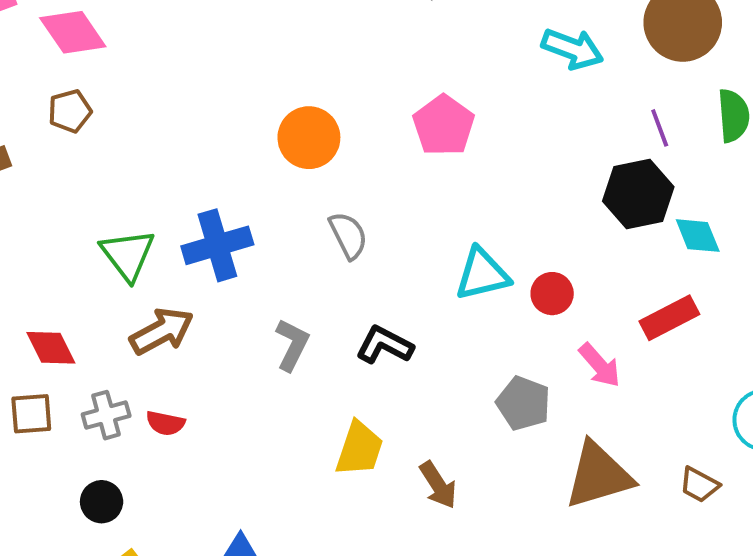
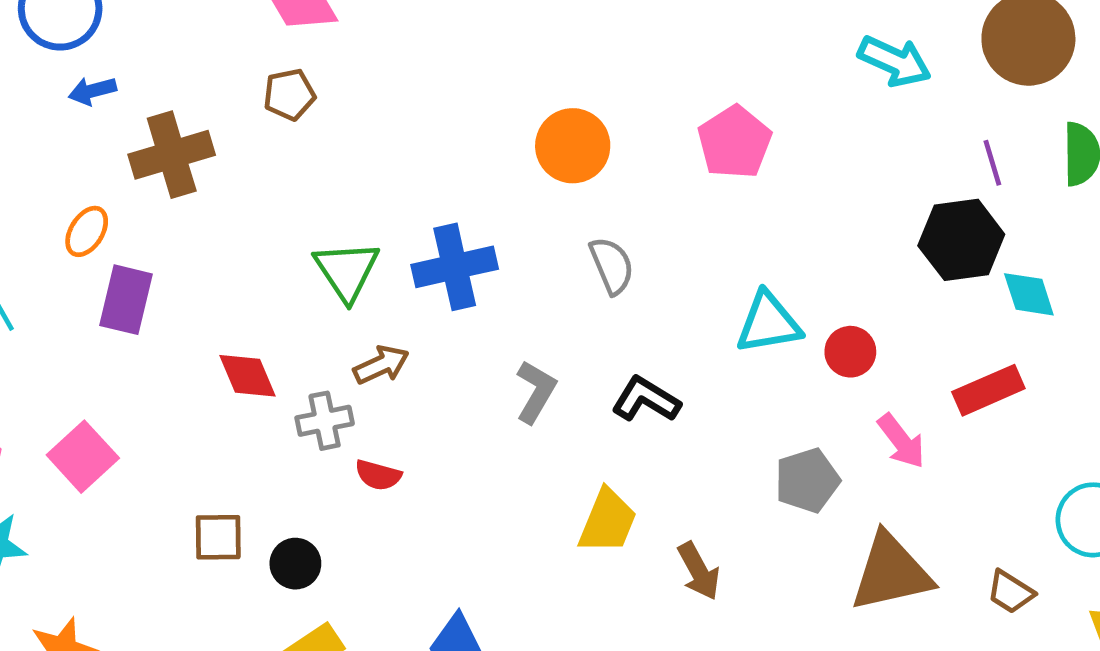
brown arrow: (162, 331) -> (381, 365), size x0.7
gray pentagon: (523, 403) -> (807, 480), turned 30
brown square: (31, 414) -> (218, 537), moved
gray cross: (106, 415) -> (325, 421), moved

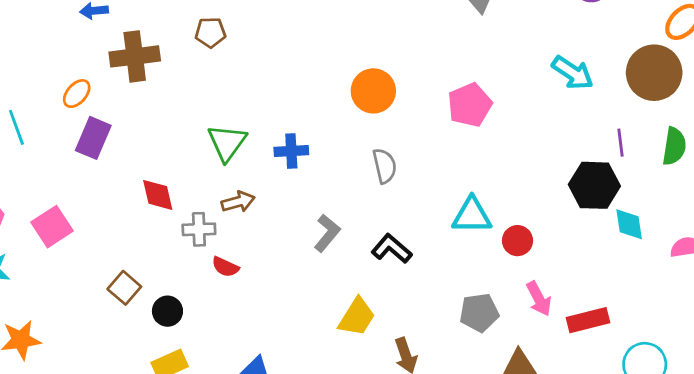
blue cross: (455, 267) -> (291, 151), size x0.7
red rectangle: (988, 390) -> (588, 320), moved
brown square: (218, 537) -> (124, 288), turned 32

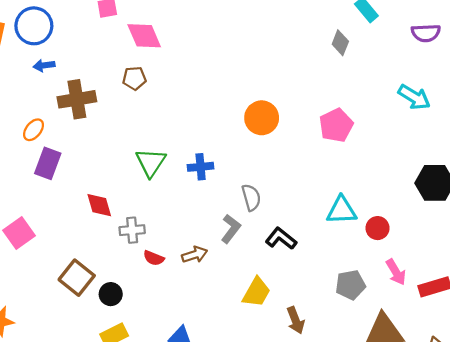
gray semicircle: (385, 166) -> (251, 197), moved
brown arrow: (238, 202) -> (195, 255), moved
brown square: (124, 288) -> (77, 278), size x1.4

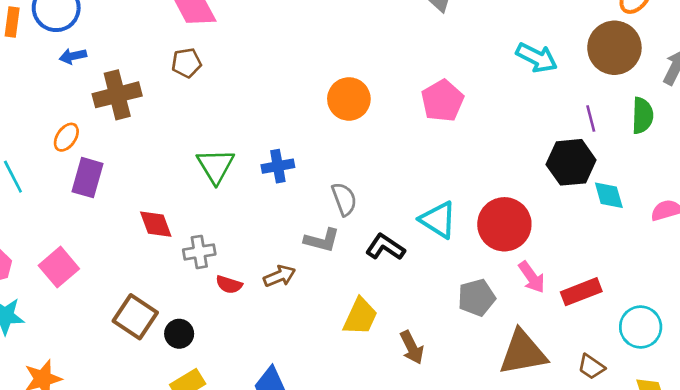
cyan triangle: (342, 210) -> (438, 220), moved, turned 40
red circle: (378, 228) -> (504, 224), size x1.8
gray L-shape: (231, 229) -> (322, 240), turned 72

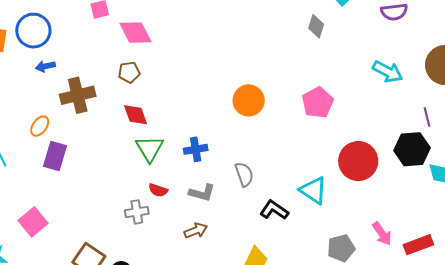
red diamond: (156, 224) -> (136, 115), moved
red circle: (504, 224) -> (358, 161), moved
gray L-shape: (322, 240) -> (202, 193), moved
red semicircle: (229, 285) -> (158, 190), moved

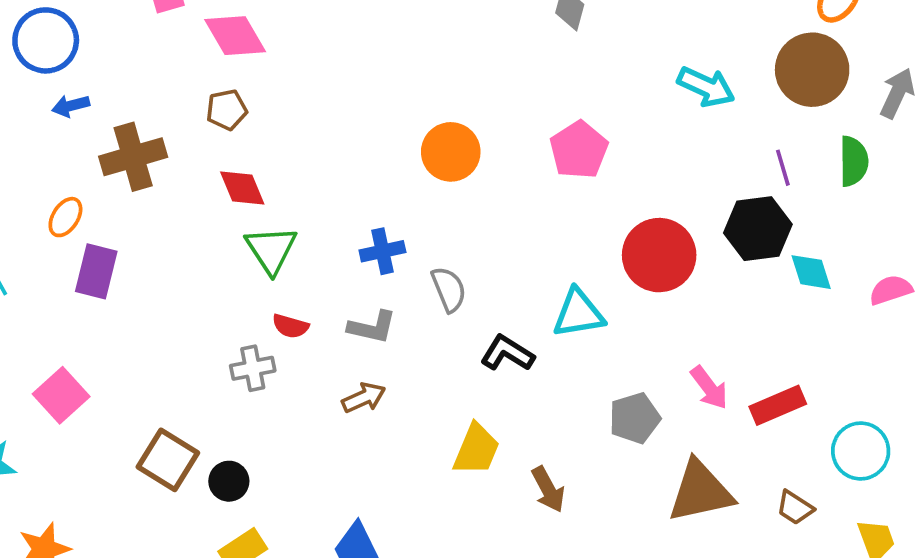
blue cross: (196, 149) -> (382, 251), moved
cyan triangle: (313, 190) -> (578, 313), turned -40

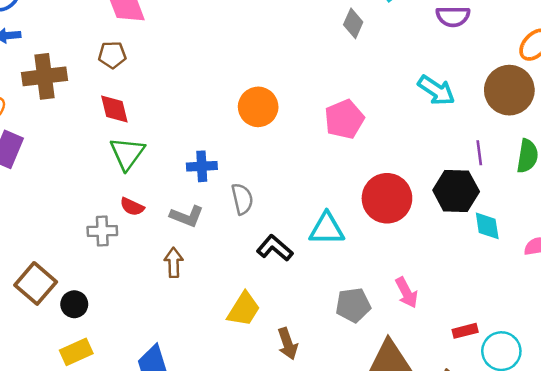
brown arrow: (364, 398) -> (174, 263), turned -76
red rectangle: (778, 405) -> (465, 331), moved, size x0.7

